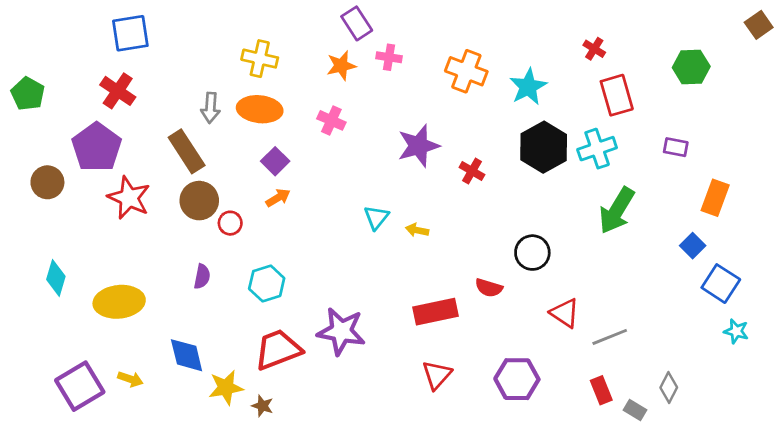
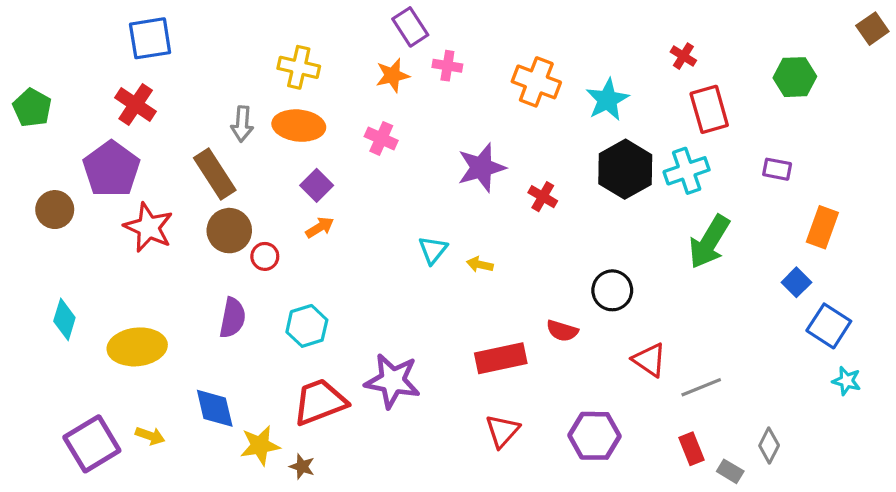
purple semicircle: (202, 276) -> (233, 318), size x1.4

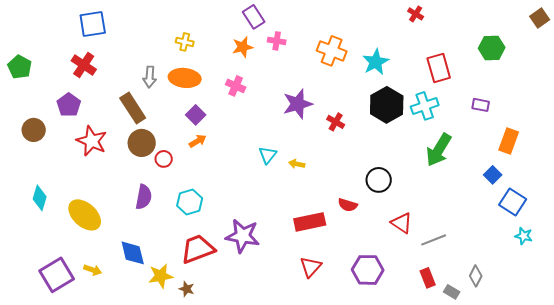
red cross: (683, 56) -> (416, 14), moved
yellow cross: (299, 67) -> (185, 42), size x0.7
purple pentagon: (111, 169) -> (69, 105), size x0.7
yellow ellipse: (137, 347) -> (85, 215), turned 48

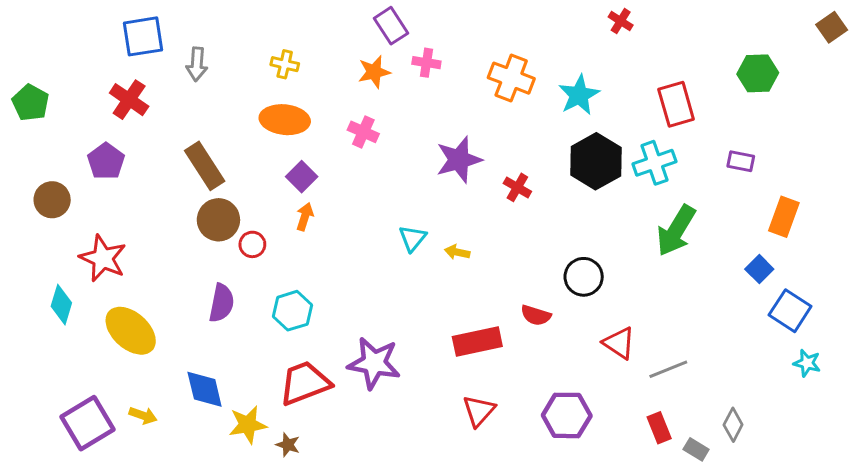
red cross: (416, 14) -> (621, 21), moved
gray arrow: (150, 77) -> (197, 64), moved
red star: (92, 141) -> (103, 258), moved
orange arrow: (198, 141) -> (305, 217), turned -42

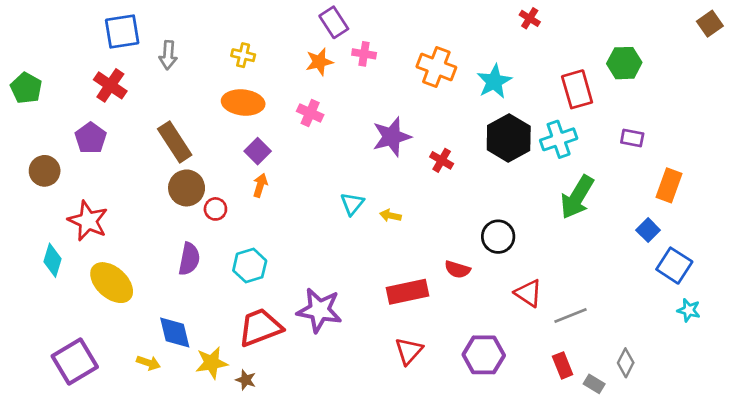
green hexagon: (758, 73) -> (624, 63), moved
yellow arrow: (143, 415) -> (148, 363), moved

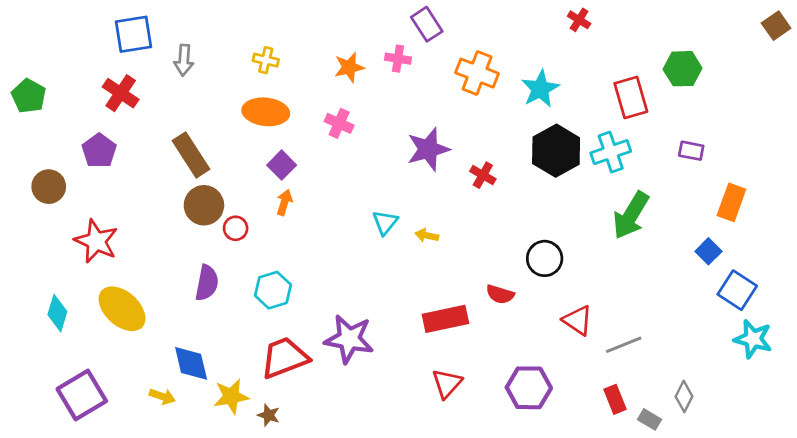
purple rectangle: (334, 22) -> (427, 24), moved
cyan diamond: (52, 260) -> (57, 313), moved
cyan star: (689, 310) -> (753, 339), size x1.5

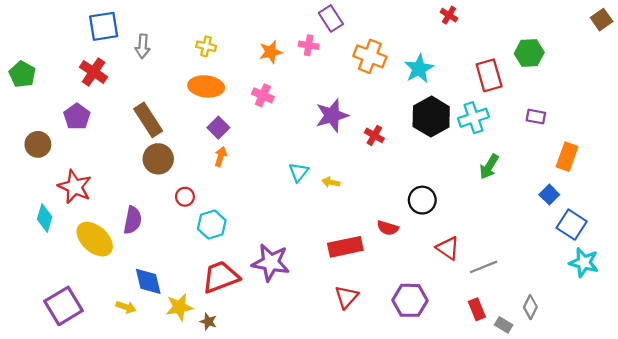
green arrow: (631, 215) -> (489, 167), size x0.7
red circle: (236, 228) -> (185, 197), moved
purple semicircle: (207, 283) -> (133, 220), moved
cyan diamond: (57, 313) -> (45, 218), moved

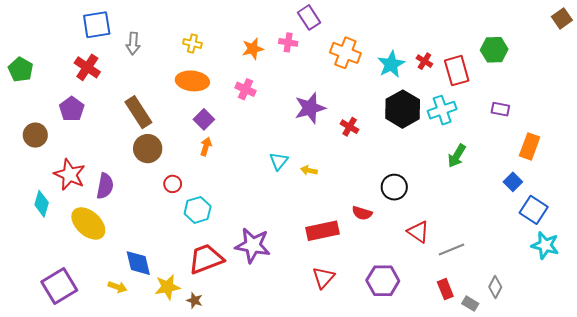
red cross: (449, 15) -> (424, 61), moved
purple semicircle: (133, 220) -> (105, 186), moved

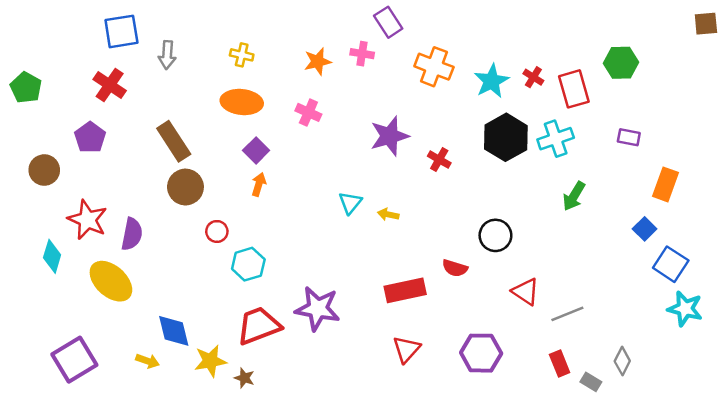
brown square: (562, 18) -> (706, 24), turned 30

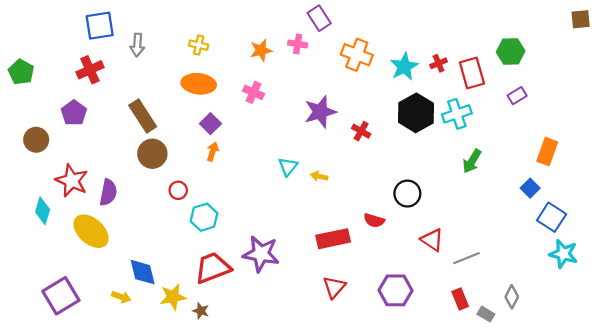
red cross: (533, 77) -> (439, 63), turned 35
red cross: (110, 85) -> (90, 70), turned 32
purple rectangle: (629, 137) -> (517, 96), moved, turned -42

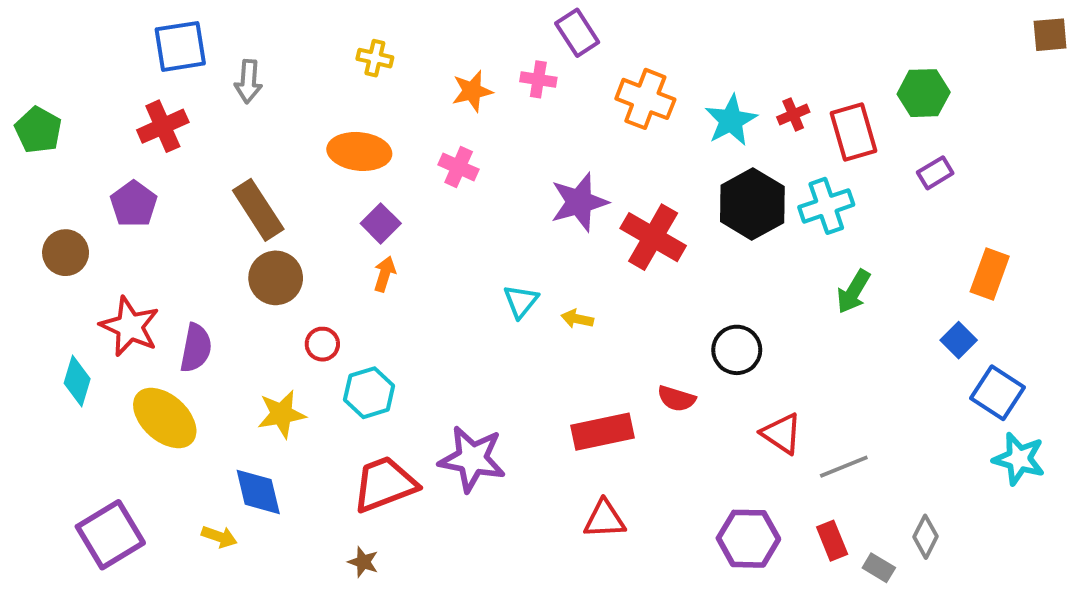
yellow cross: (199, 45) -> (375, 58), moved
red cross: (361, 131) -> (653, 237), size x1.8
red triangle: (334, 287) -> (604, 519), turned 45
purple hexagon: (396, 290) -> (748, 539), moved
yellow star: (173, 297) -> (281, 414), moved

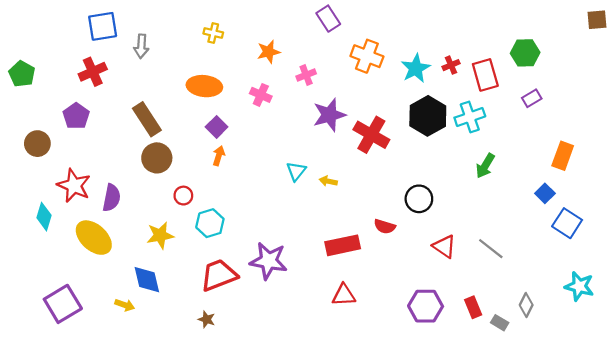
pink cross: (538, 79) -> (306, 75), moved, turned -30
cyan star: (1019, 459) -> (579, 286), moved
gray line: (844, 467) -> (491, 249), moved, turned 60

